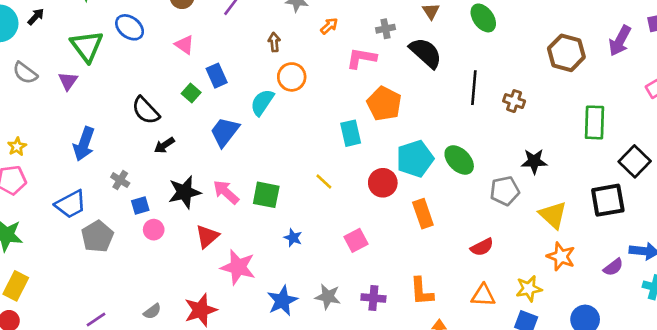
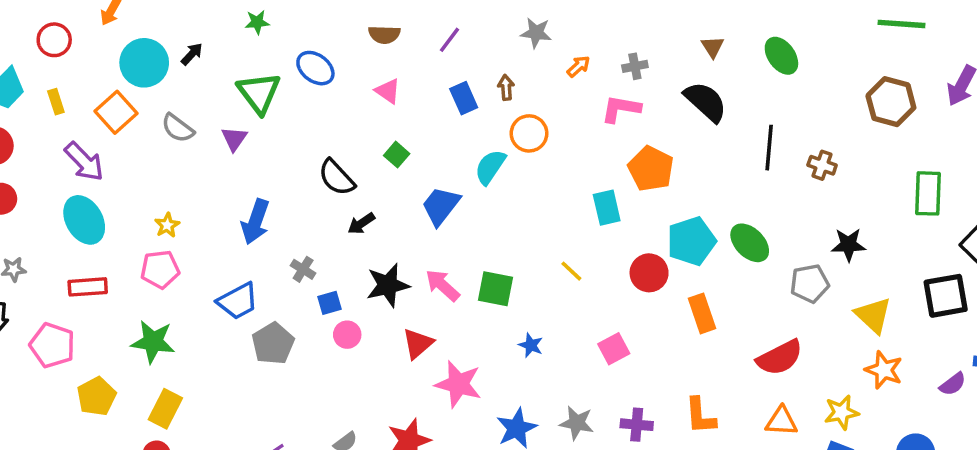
gray cross: (385, 29) -> (635, 66), moved
blue rectangle: (217, 76) -> (464, 98), moved
red semicircle: (482, 247) -> (780, 358), size x1.5

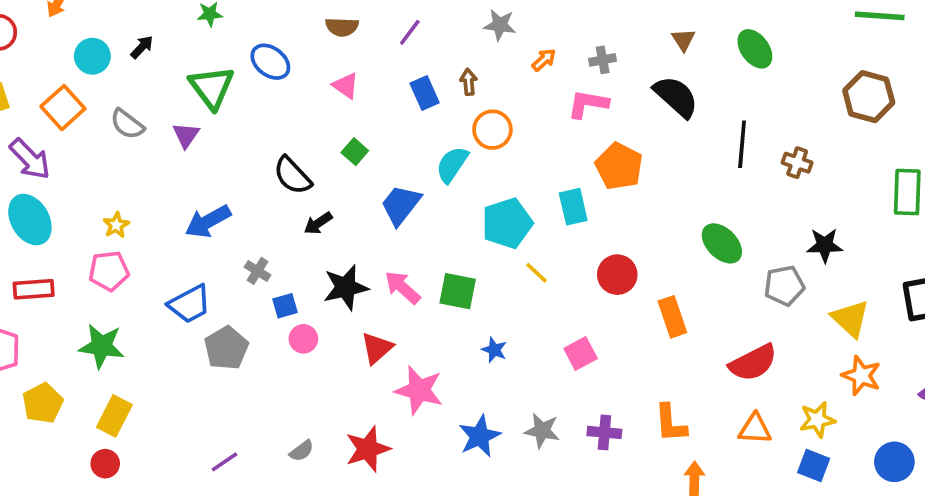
cyan circle: (144, 63) -> (92, 56), size x0.7
blue arrow: (255, 222) -> (208, 221), turned 42
cyan pentagon: (691, 241) -> (507, 223), moved

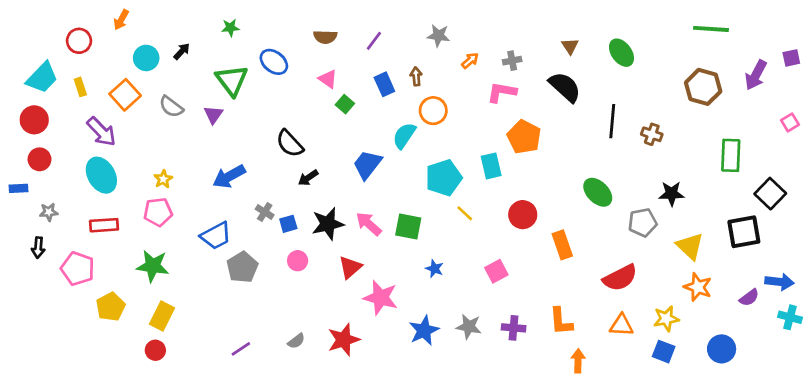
green square: (355, 152) -> (345, 104), moved
blue square: (285, 306) -> (288, 224), moved

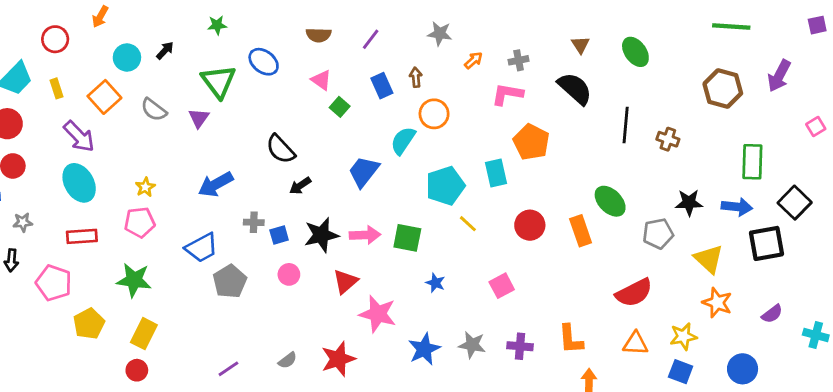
purple square: (791, 58) -> (817, 25), moved
gray cross: (265, 212) -> (254, 222), turned -30
pink arrow: (369, 224) -> (365, 235), turned 136
orange rectangle: (562, 245) -> (581, 231), moved
blue arrow: (779, 282) -> (737, 207), moved

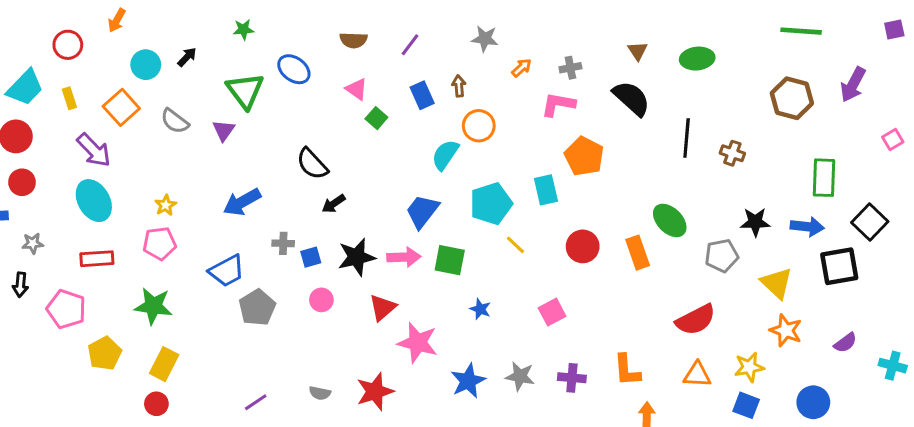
green ellipse: (635, 52) -> (697, 59), turned -60
blue trapezoid: (364, 172) -> (422, 211), moved
gray semicircle: (288, 360) -> (320, 393), turned 48

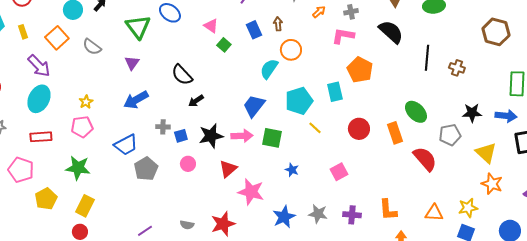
purple triangle: (224, 130) -> (132, 63), moved
cyan ellipse: (94, 201) -> (39, 99), turned 56
red semicircle: (696, 320) -> (425, 159), moved, turned -104

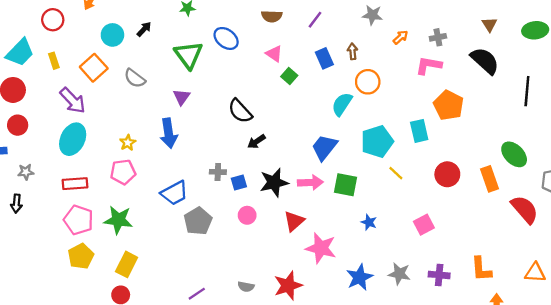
blue arrow: (136, 100) -> (169, 133), moved, turned -70
pink pentagon: (21, 170) -> (79, 220), moved

